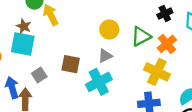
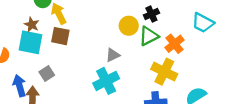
black cross: (165, 14) -> (151, 14), moved
yellow circle: (109, 29) -> (129, 26), moved
brown square: (71, 64) -> (60, 36), moved

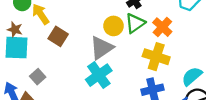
yellow circle: (129, 26) -> (113, 26), moved
brown square: (60, 36) -> (58, 36), moved, turned 30
gray triangle: (113, 55) -> (102, 48), size x1.6

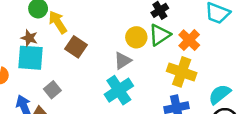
gray triangle: (102, 48) -> (123, 61), size x0.7

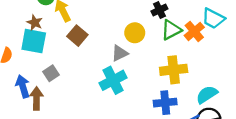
green triangle: (160, 35) -> (171, 30), moved
orange cross: (189, 40) -> (194, 31), moved
yellow cross: (182, 72) -> (174, 70), turned -32

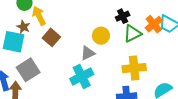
brown star: (35, 23) -> (23, 27), moved
orange cross: (194, 31) -> (154, 24), moved
gray square: (51, 73) -> (28, 70), size x1.6

